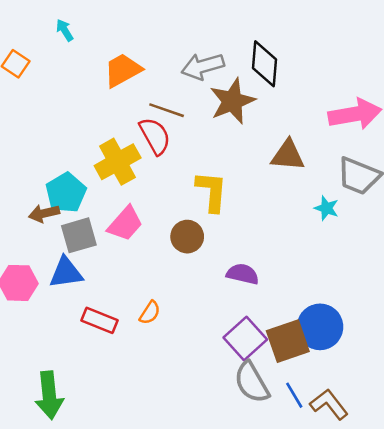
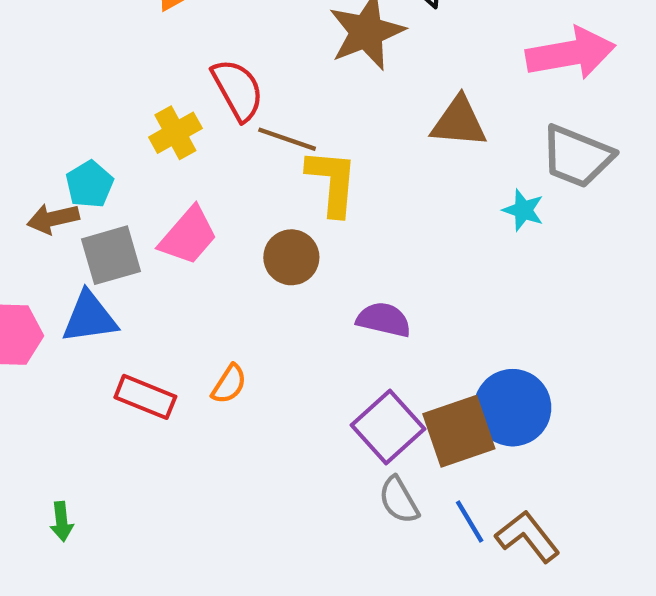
brown line: (167, 110) -> (287, 139), moved
yellow cross: (118, 162) -> (175, 133), size x0.7
cyan pentagon: (66, 193) -> (89, 184), size x0.7
gray semicircle: (252, 382) -> (399, 500), size x0.7
green arrow: (49, 395) -> (62, 521), size x0.5

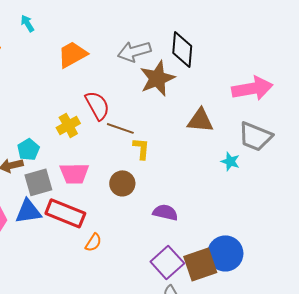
yellow L-shape: (332, 182) -> (141, 148), size x0.7
pink trapezoid: (188, 236) -> (74, 173), turned 48
red rectangle: (145, 397) -> (65, 213), moved, size x1.4

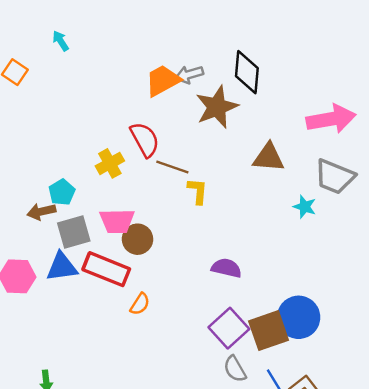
gray arrow: (134, 51) -> (189, 75), size x0.7
orange trapezoid: (72, 54) -> (163, 81), moved
brown circle: (122, 183) -> (138, 239), moved

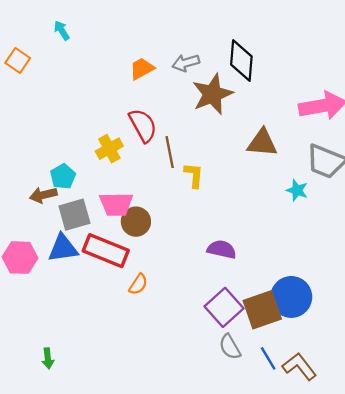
orange trapezoid: (163, 81) -> (142, 69), moved, size x0.7
brown line: (172, 167) -> (170, 152), turned 60

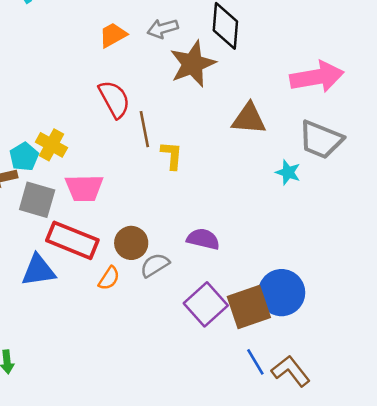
yellow cross: (109, 149) -> (51, 145), moved, turned -32
gray square: (74, 215) -> (37, 200), turned 32
brown circle: (136, 222) -> (131, 243), moved
blue triangle: (63, 248) -> (38, 270), moved
gray semicircle: (230, 347) -> (155, 265), moved, turned 88

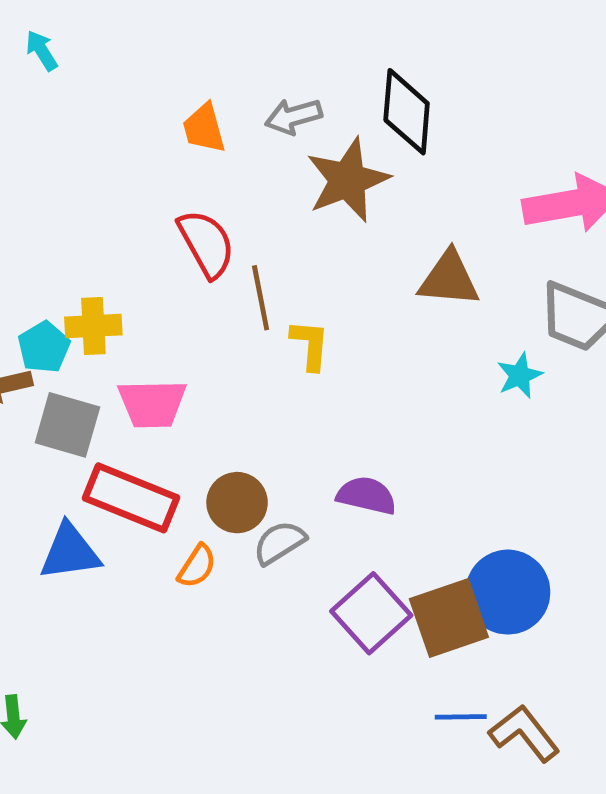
orange trapezoid: (113, 35) -> (204, 128), turned -76
yellow cross: (51, 145) -> (93, 326), turned -32
cyan star: (288, 172) -> (520, 375), turned 30
blue line: (255, 362) -> (461, 717), turned -60

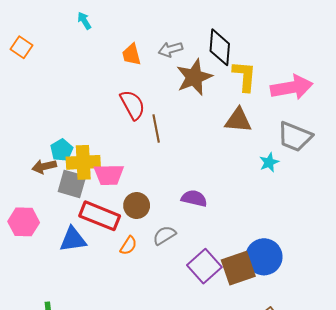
cyan arrow: (42, 50) -> (84, 21), moved
yellow cross: (93, 326) -> (83, 162), moved, size x1.4
yellow L-shape: (310, 345) -> (244, 76), moved, size x1.4
purple semicircle: (367, 496) -> (194, 198), moved
brown circle: (237, 503) -> (137, 206), moved

